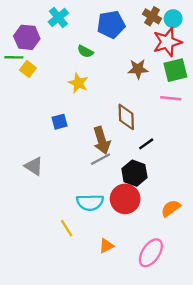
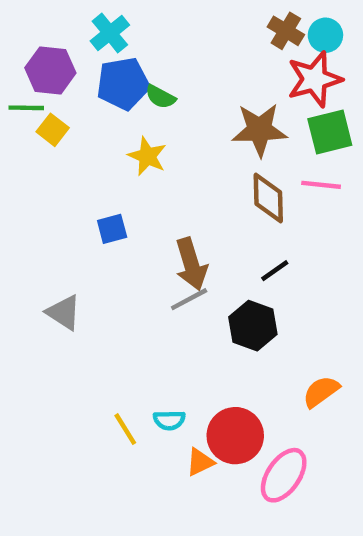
blue pentagon: (111, 24) -> (123, 84), moved
brown star: (138, 69) -> (259, 130), size x1.4
brown diamond: (126, 117) -> (268, 198), moved
red circle: (125, 199) -> (235, 436), moved
cyan semicircle: (90, 202) -> (169, 420), moved, size x0.6

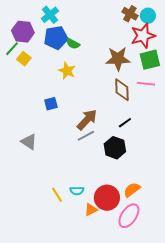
green line: (26, 108) -> (12, 49), turned -49
brown arrow: (191, 264) -> (87, 120), turned -120
orange semicircle: (321, 392) -> (132, 190), moved

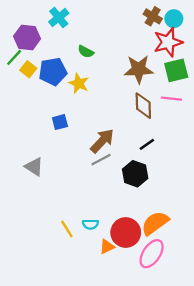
blue pentagon: (56, 38) -> (53, 72), moved
orange semicircle: (132, 190) -> (155, 223), size x1.4

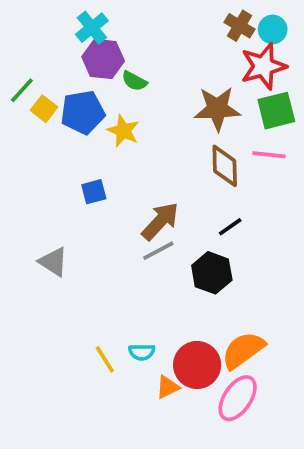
purple hexagon: (27, 37) -> (103, 59), moved

